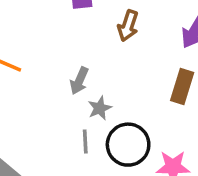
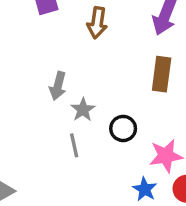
black circle: (128, 145) -> (123, 128), moved, size x0.6

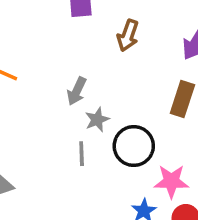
black circle: (123, 128) -> (134, 146), size x1.5

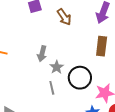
brown arrow: (128, 35) -> (64, 17), turned -42

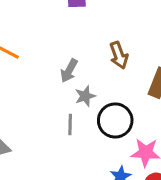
brown arrow: (64, 17) -> (119, 55), moved

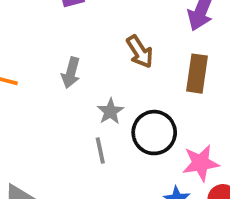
gray arrow: (69, 71) -> (71, 73), moved

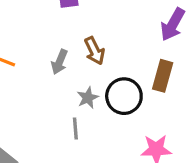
brown arrow: (140, 52) -> (95, 51), moved
black circle: (154, 133) -> (124, 96), moved

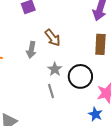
black circle: (124, 96) -> (80, 76), moved

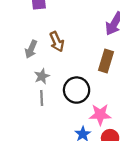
gray star: (55, 69) -> (42, 76), moved

